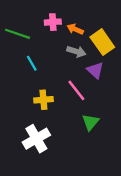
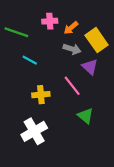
orange arrow: (75, 29) -> (71, 28), turned -64
cyan line: (32, 63) -> (30, 60), turned -32
green triangle: (91, 122) -> (85, 116), turned -30

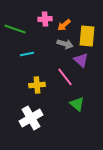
yellow rectangle: (97, 40) -> (87, 36), turned 40
cyan line: (30, 60) -> (27, 54), turned -40

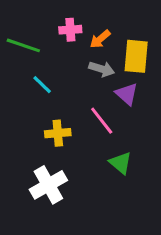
cyan line: (27, 54) -> (42, 85), turned 56

